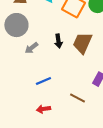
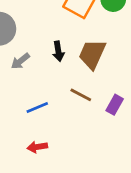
brown line: (77, 98) -> (81, 95), moved

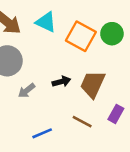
black arrow: (58, 51) -> (61, 82), turned -96
purple rectangle: (115, 105) -> (116, 114), moved

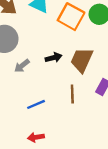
brown line: (82, 122) -> (72, 94), turned 60

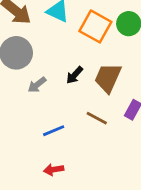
black arrow: (54, 58) -> (75, 75), turned 147
brown line: (72, 94) -> (97, 118), turned -60

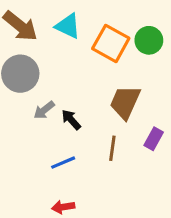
black arrow: (75, 75) -> (71, 120), moved, turned 96
brown line: (97, 118) -> (112, 148), turned 70

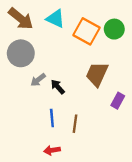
brown line: (112, 148) -> (75, 124), moved
blue line: (63, 163) -> (52, 118), turned -72

